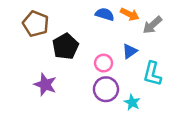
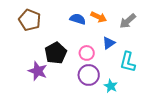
blue semicircle: (105, 14) -> (78, 19), moved
orange arrow: (130, 14) -> (99, 17), moved
black pentagon: (65, 46) -> (56, 53), moved

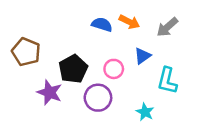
brown pentagon: (30, 20) -> (26, 52), moved
purple circle: (89, 75) -> (98, 98), moved

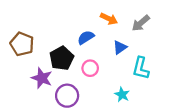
blue semicircle: (102, 24) -> (86, 37), moved, turned -49
pink circle: (114, 69) -> (90, 68), moved
purple circle: (98, 98) -> (67, 96), moved

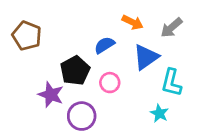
brown pentagon: (22, 44) -> (27, 36), moved
blue triangle: (120, 47) -> (146, 57), size x1.5
cyan star: (122, 95) -> (159, 113), moved

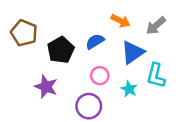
black pentagon: (75, 71) -> (61, 50), moved
cyan star: (159, 113) -> (129, 89), moved
purple circle: (82, 116) -> (89, 106), moved

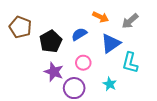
purple star: (46, 87) -> (54, 72), moved
cyan star: (129, 89) -> (110, 84), moved

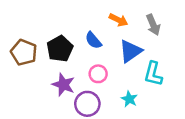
gray arrow: (130, 21) -> (153, 25), turned -72
brown pentagon: (20, 27) -> (24, 52), moved
blue semicircle: (79, 34) -> (93, 40), turned -98

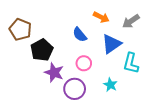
gray arrow: (153, 25) -> (131, 21), turned 78
black pentagon: (60, 49) -> (42, 50), moved
brown pentagon: (24, 52) -> (20, 29), moved

